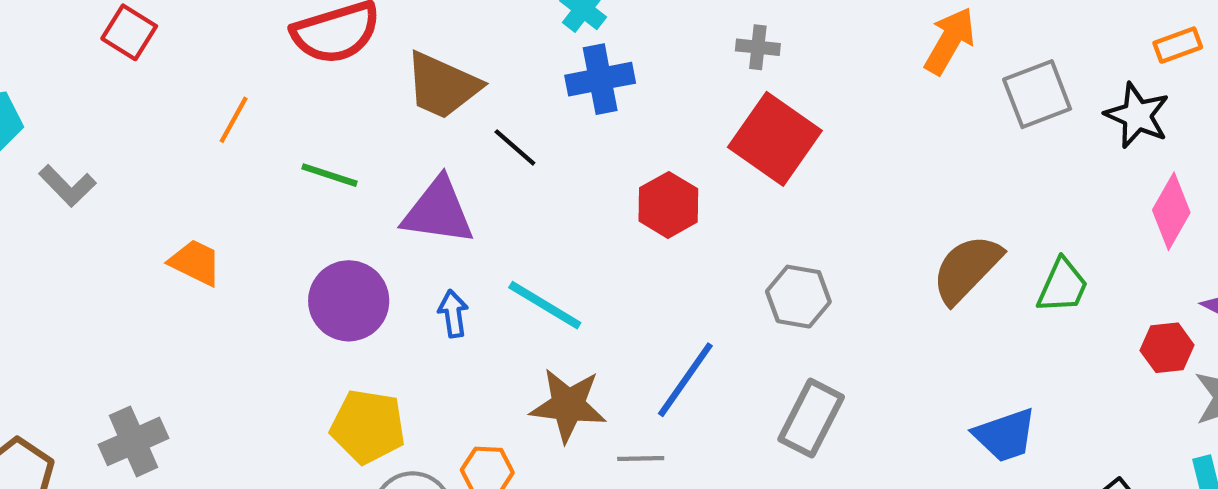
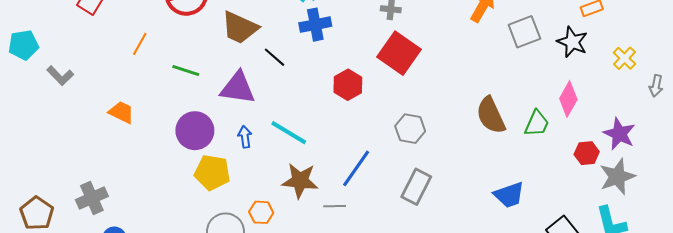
pink diamond: (1171, 211) -> (568, 99), moved
brown semicircle: (967, 269) -> (491, 115), turned -69
yellow pentagon: (368, 427) -> (212, 173), moved

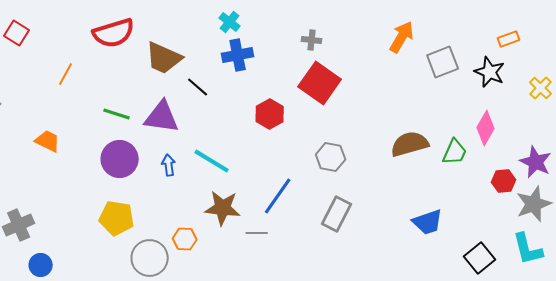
green line: (186, 70) -> (117, 114), moved
brown semicircle: (491, 115) -> (410, 144), turned 99
yellow pentagon: (212, 173) -> (117, 218), moved

